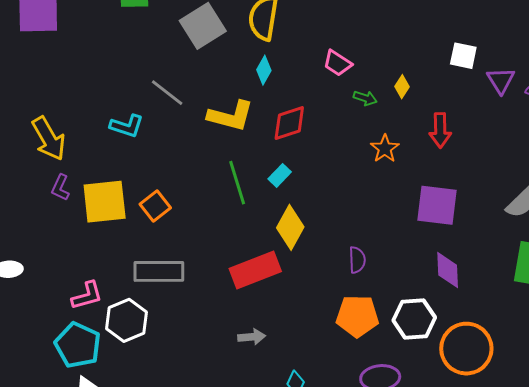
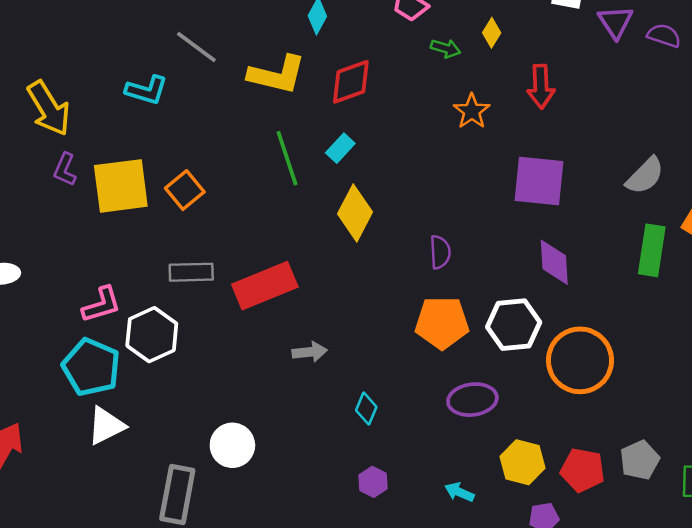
red rectangle: (255, 270) -> (265, 286), moved
gray rectangle: (159, 271) -> (191, 272), size x0.7

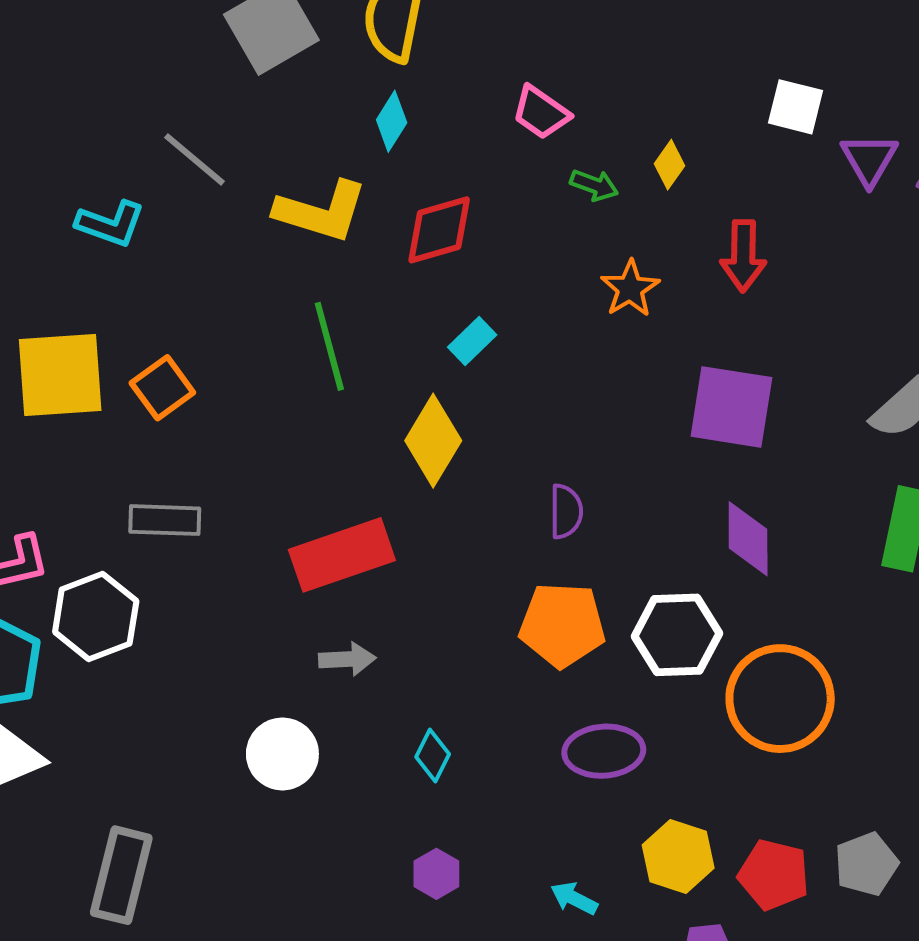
cyan rectangle: (340, 148) -> (472, 341), moved
red rectangle: (265, 286) -> (342, 555), moved
white circle: (232, 445) -> (282, 754), moved

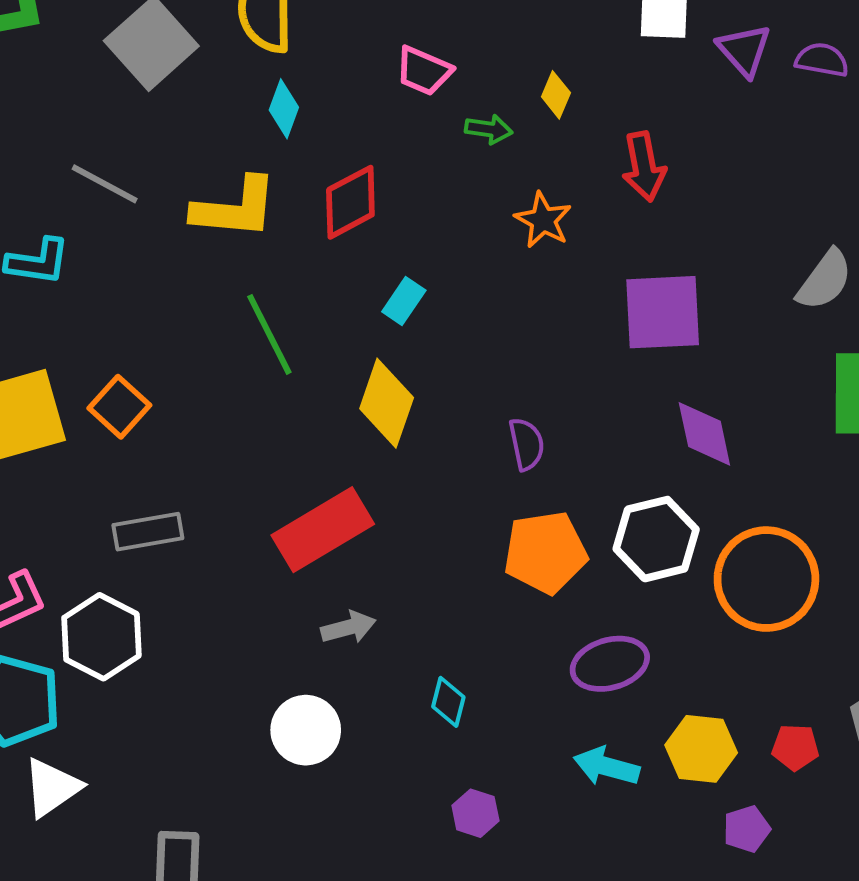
red pentagon: (774, 875) -> (795, 747), size x0.7
cyan arrow: (574, 898) -> (606, 766), moved, size x1.4

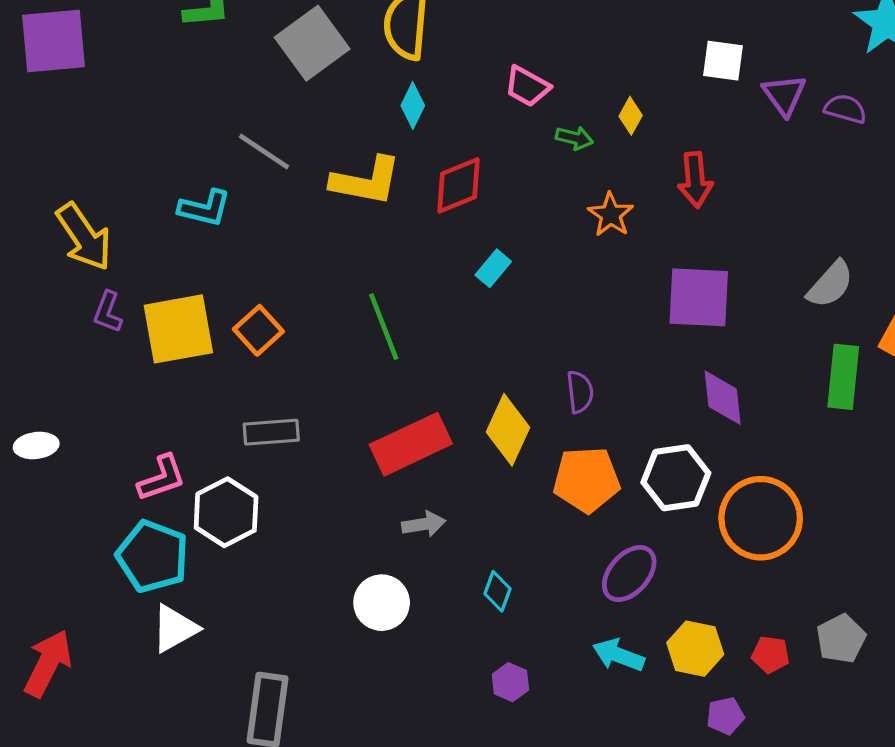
green line: (269, 334) -> (384, 327), moved
yellow diamond: (387, 403) -> (508, 430), moved
purple ellipse: (610, 664) -> (629, 574), turned -38

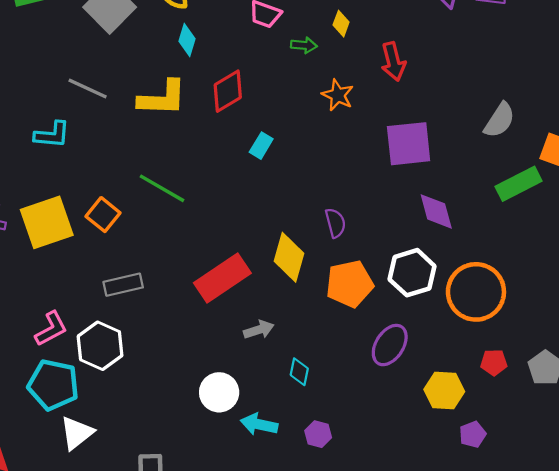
green line: (384, 327) -> (162, 188), moved, turned -30
green rectangle: (843, 377) -> (519, 184), turned 66
gray arrow: (424, 524) -> (259, 330), moved
cyan arrow: (618, 655) -> (259, 424), moved
red pentagon: (771, 655) -> (494, 362), moved

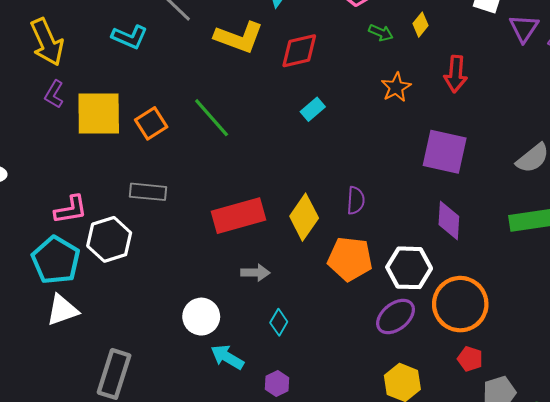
purple ellipse: (390, 345) -> (396, 316), moved
red pentagon: (494, 362) -> (470, 359), moved

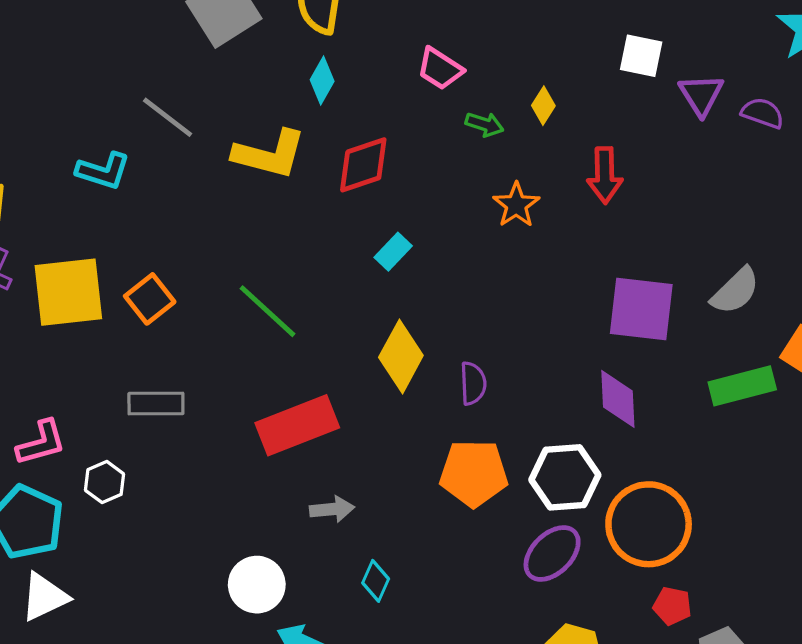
green line: (212, 118) -> (268, 311), moved
purple square: (445, 152) -> (641, 309), moved
yellow diamond: (304, 217) -> (401, 356), moved
white hexagon: (109, 239) -> (104, 482), size x0.6

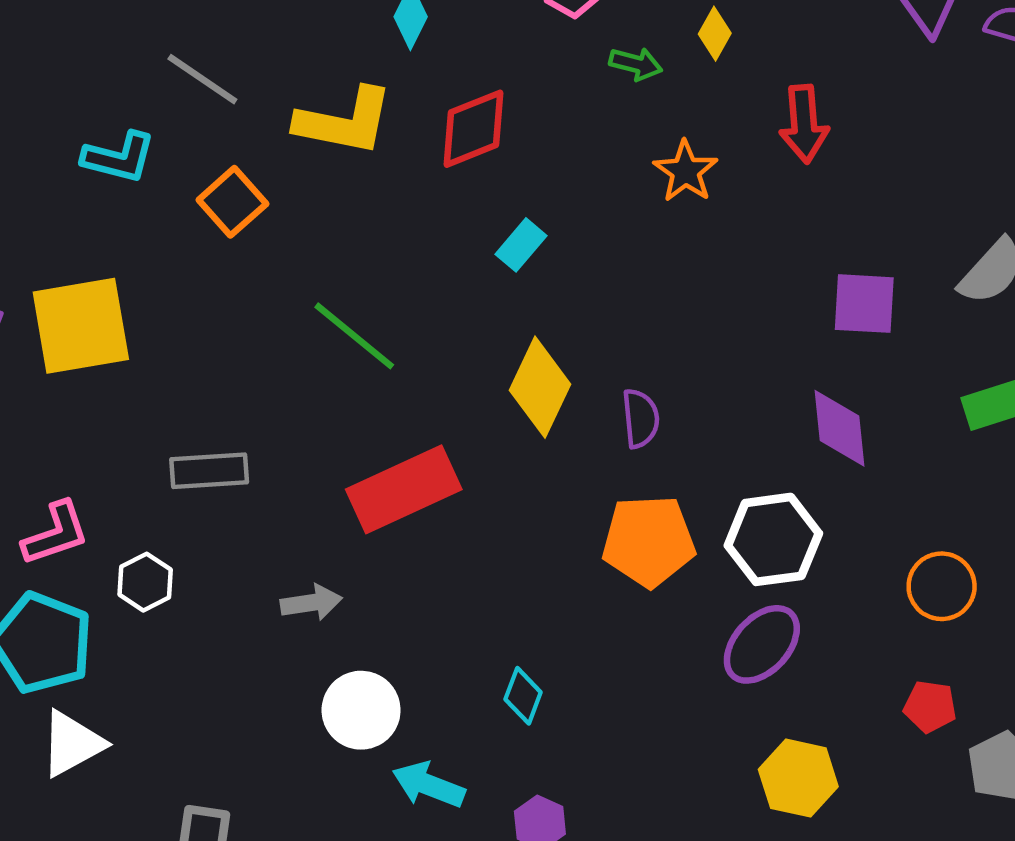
orange square: (150, 299) -> (232, 202), moved
purple square: (641, 309) -> (864, 304), size x0.7
gray arrow: (332, 509) -> (311, 603), moved
orange circle: (649, 524) -> (942, 586), moved, size x0.6

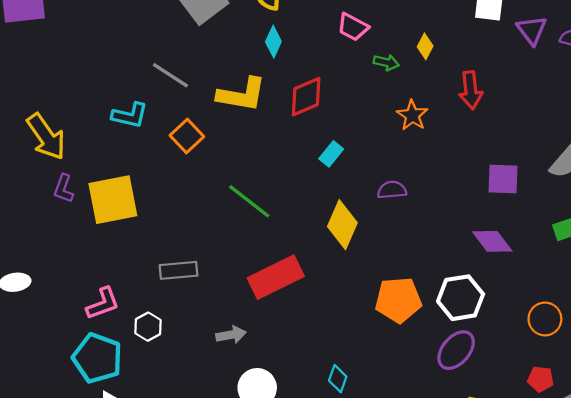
purple semicircle: (640, 418) -> (392, 190), moved, turned -88
purple diamond: (840, 428) -> (492, 241), turned -30

